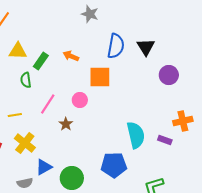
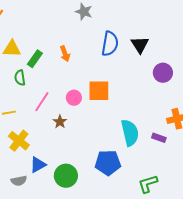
orange arrow: (71, 56) -> (65, 54), turned -133
orange square: (100, 77) -> (99, 91), moved

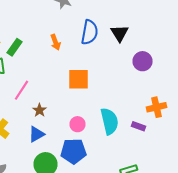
orange arrow: (65, 54) -> (56, 42), moved
pink circle: (74, 98) -> (78, 124), moved
blue pentagon: (108, 163) -> (74, 151), moved
blue triangle: (38, 165) -> (36, 134), moved

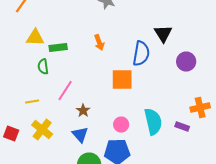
blue semicircle: (90, 32) -> (141, 54), moved
green rectangle: (14, 47) -> (58, 48), turned 48
blue triangle: (36, 134) -> (80, 135), turned -42

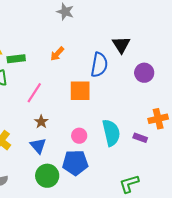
orange arrow: (99, 43) -> (57, 54), turned 63
pink line: (65, 91) -> (34, 93), moved

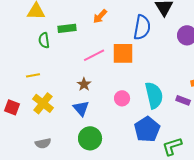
green rectangle: (16, 59) -> (67, 28), moved
pink line: (34, 93) -> (94, 55), moved, turned 30
blue pentagon: (75, 163) -> (147, 129), moved, turned -30

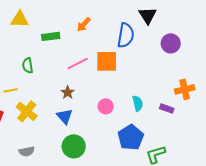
green semicircle: (44, 40) -> (28, 65), moved
yellow line: (33, 75) -> (11, 90), moved
cyan semicircle: (154, 95) -> (138, 103), size x0.6

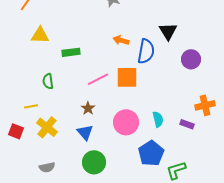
orange arrow: (84, 24) -> (121, 40), moved, turned 63
pink circle: (106, 106) -> (126, 122), size x1.6

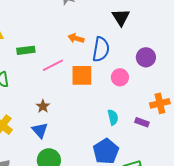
black triangle: (168, 31) -> (121, 17), moved
pink line: (98, 79) -> (53, 65), moved
pink circle: (126, 122) -> (120, 77), moved, size x0.7

